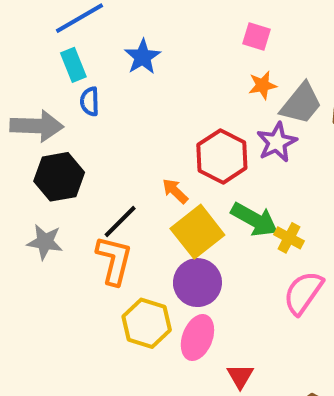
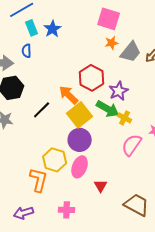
pink square: (256, 36) -> (109, 19), size x1.6
cyan rectangle: (73, 65) -> (32, 28), moved
purple star: (277, 142) -> (119, 91), moved
orange arrow: (175, 191) -> (69, 95), size x1.5
orange L-shape: (114, 260) -> (39, 180), moved

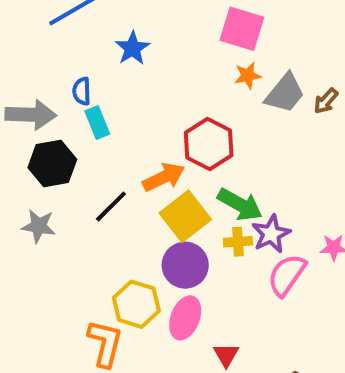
cyan rectangle: (32, 28) -> (97, 122), moved
purple star: (119, 91) -> (271, 234), moved
orange arrow: (69, 95) -> (164, 177), turned 110
yellow cross: (125, 118) -> (238, 242), moved, turned -32

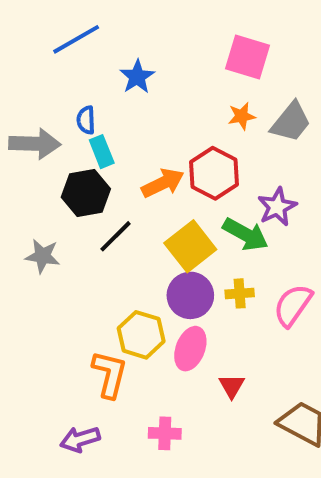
orange star: (248, 76) -> (242, 116), moved
black hexagon: (52, 164) -> (86, 193), moved
orange arrow: (164, 177) -> (163, 183), moved
purple star: (271, 234) -> (277, 207), moved
yellow cross: (238, 242) -> (240, 293), moved

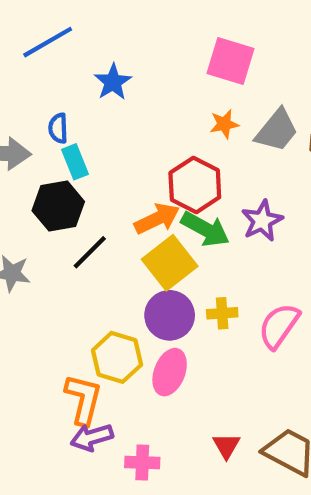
orange arrow: (163, 183) -> (157, 219), moved
green arrow: (246, 234) -> (205, 229), moved
red triangle: (232, 386) -> (226, 446), moved
purple arrow: (80, 439) -> (92, 437), moved

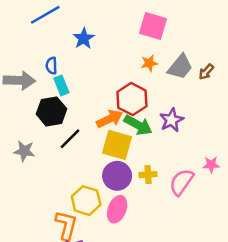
yellow square: (170, 263) -> (117, 145), turned -36

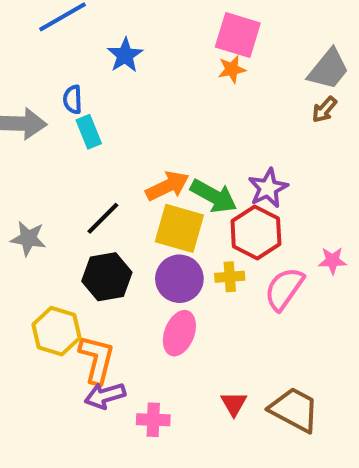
orange star: (149, 63) -> (232, 69), moved
gray trapezoid: (180, 67) -> (328, 69), moved
red hexagon: (132, 99) -> (256, 232), moved
black hexagon: (51, 111) -> (107, 277), moved
yellow hexagon: (86, 201) -> (57, 331), moved

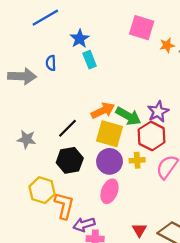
orange star: (232, 69) -> (167, 45), moved
cyan rectangle: (89, 132) -> (90, 60), moved
purple arrow: (105, 396) -> (84, 224), moved

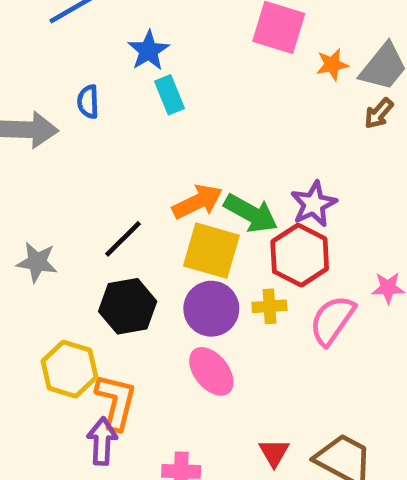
pink ellipse: (109, 191) -> (211, 371), turned -60
purple arrow: (84, 224) -> (102, 441), moved, turned 110

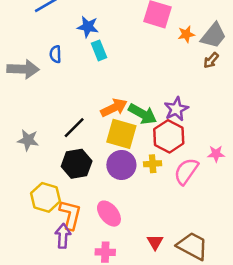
blue star: (149, 51) -> (88, 27), turned -30
pink ellipse: (211, 371) -> (109, 214), moved

